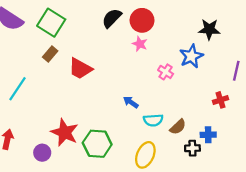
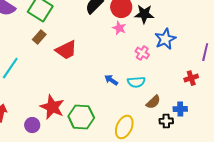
black star: (209, 29) -> (144, 14), moved
red trapezoid: (80, 69) -> (66, 50), turned -55
cyan semicircle: (153, 120) -> (136, 82), moved

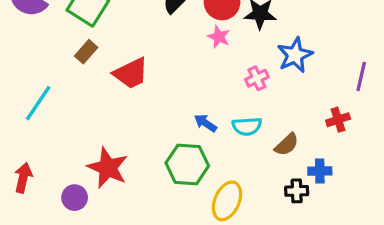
pink cross: (142, 53) -> (257, 78), turned 32
brown semicircle: (153, 102) -> (287, 145), moved
green hexagon: (81, 117) -> (187, 164), moved

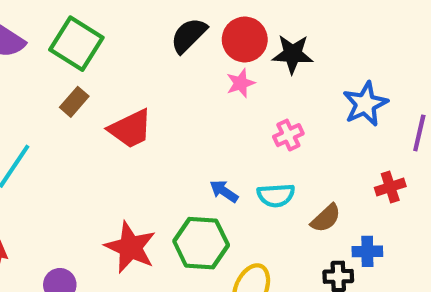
pink star: (219, 37) -> (241, 83), turned 30
blue star: (295, 55) -> (365, 104), moved
red star: (108, 168) -> (130, 247), moved

